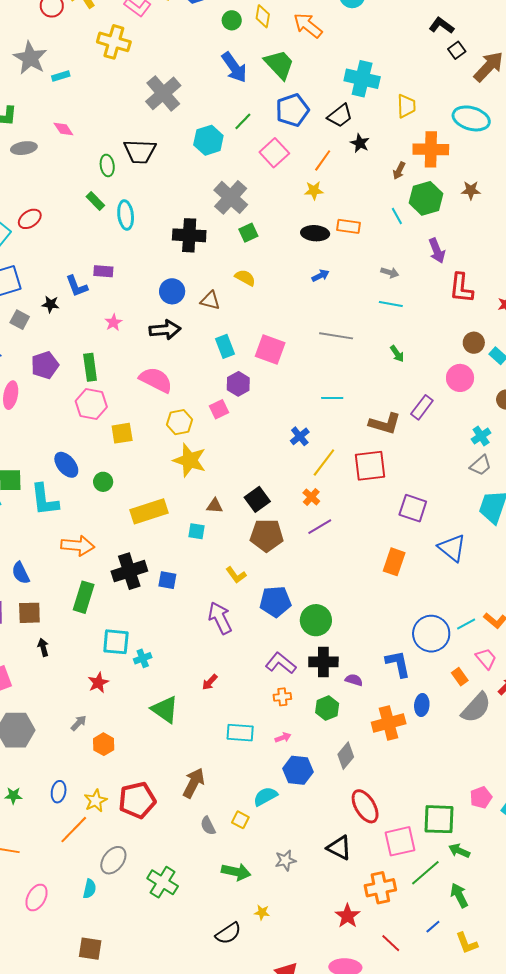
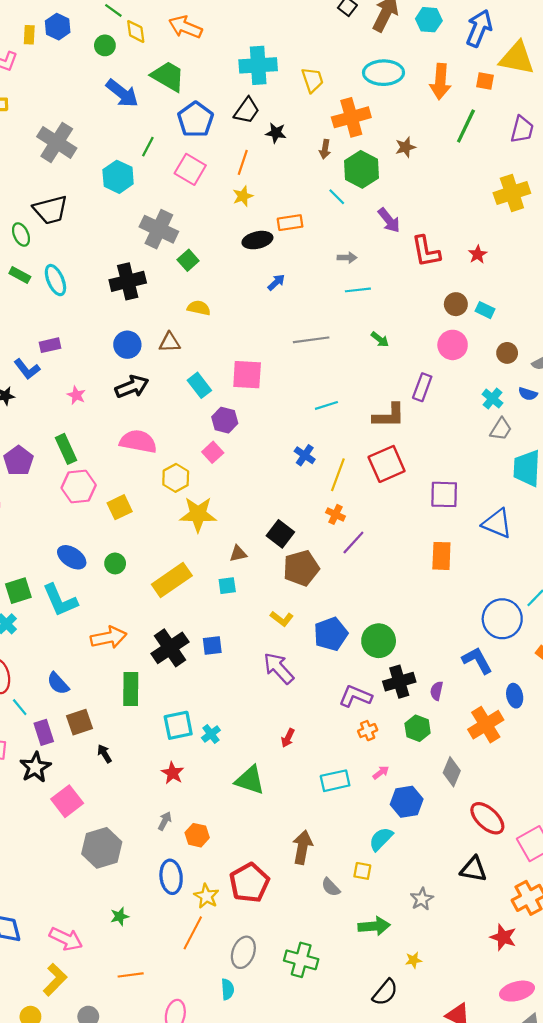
purple semicircle: (354, 680) -> (437, 691), turned -78
blue ellipse: (59, 792) -> (171, 877), moved, size x1.4

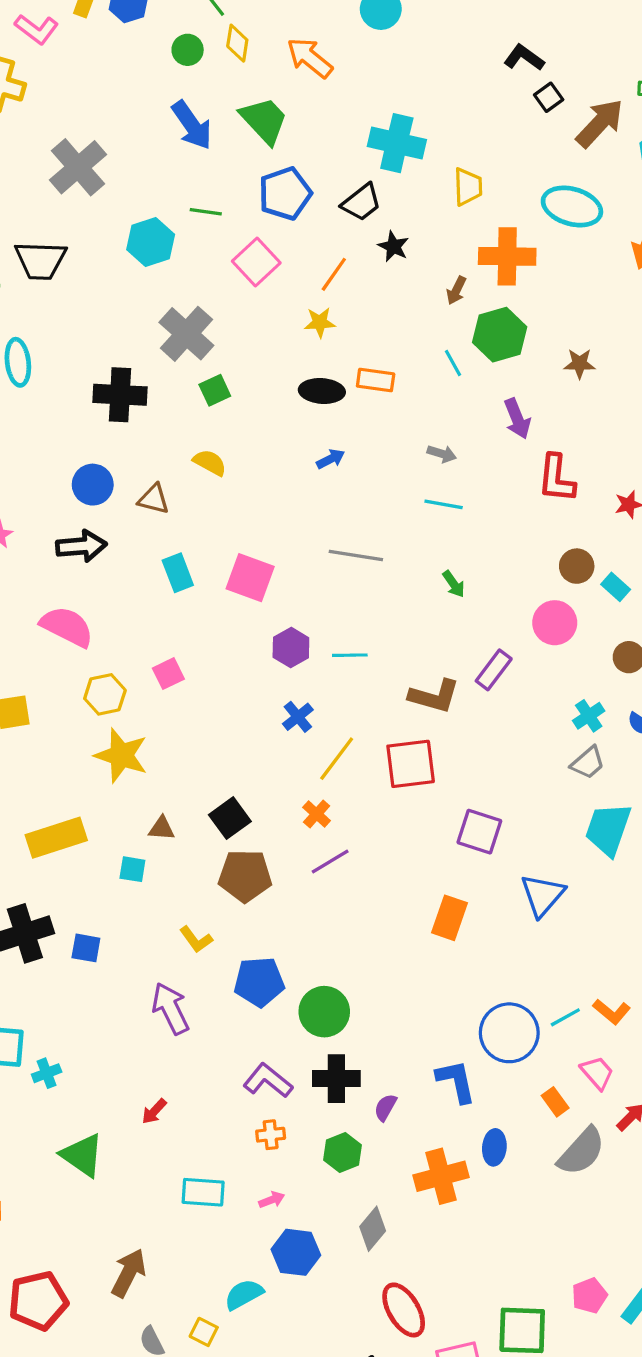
green line: (148, 147) -> (206, 212), turned 54
brown star: (405, 147) -> (580, 364), moved
purple hexagon: (225, 420) -> (291, 648), moved
blue triangle: (497, 523) -> (542, 895), turned 32

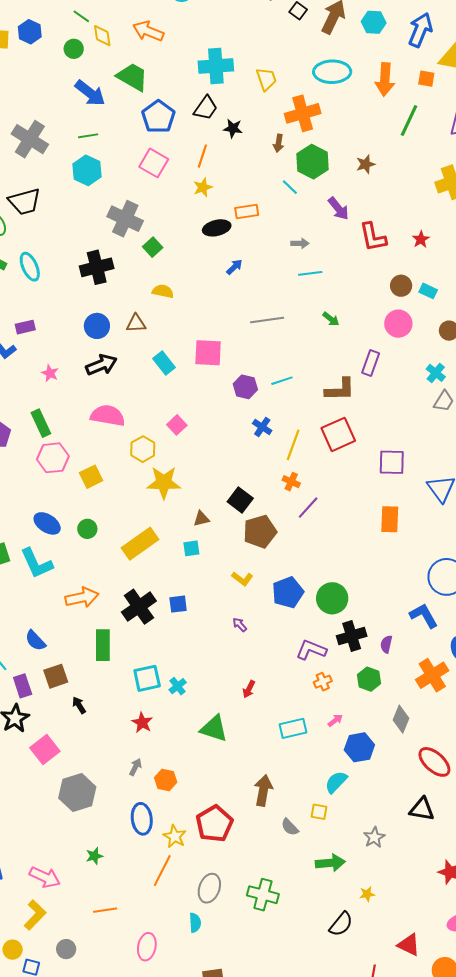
green line: (206, 212) -> (88, 136), moved
purple arrow: (170, 1008) -> (240, 625), size x0.5

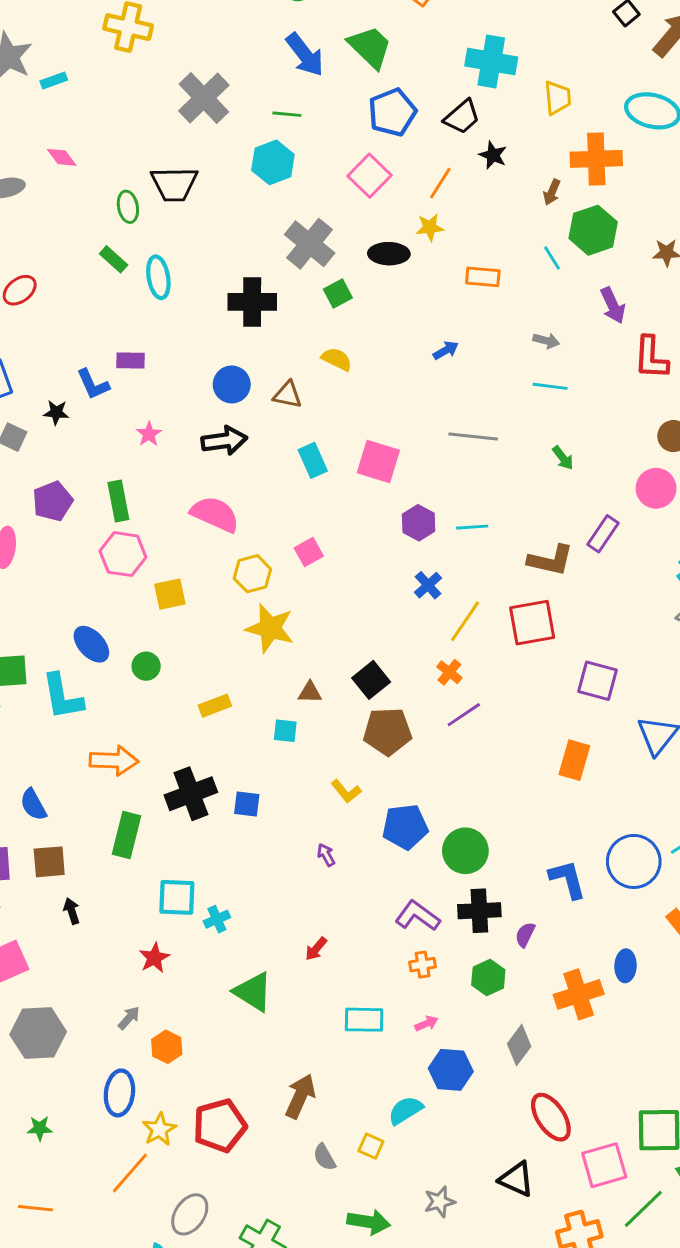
black ellipse: (217, 228) -> (389, 254), moved
yellow rectangle: (140, 544) -> (215, 706), size x0.6
blue L-shape: (424, 616) -> (568, 879), moved

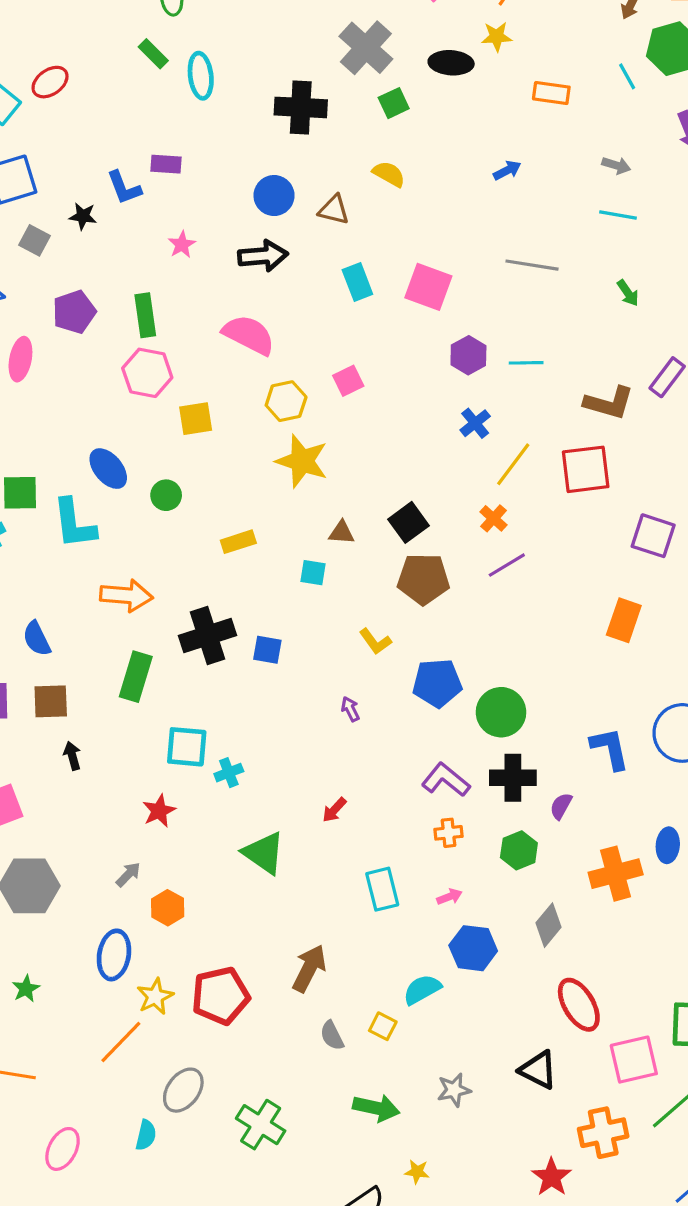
cyan rectangle: (364, 1020) -> (382, 889), turned 72
green star: (40, 1128) -> (26, 989), turned -30

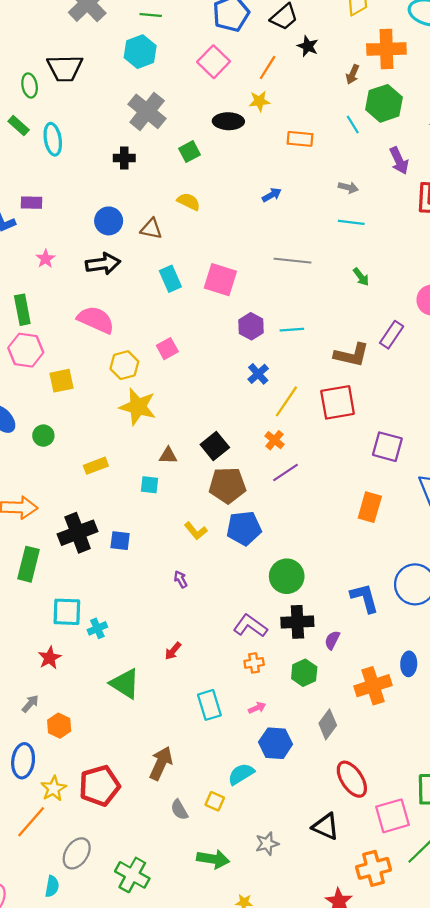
gray cross: (366, 48) -> (147, 111), moved
black cross: (301, 107) -> (124, 158), size x0.6
blue pentagon: (437, 683) -> (244, 528), moved

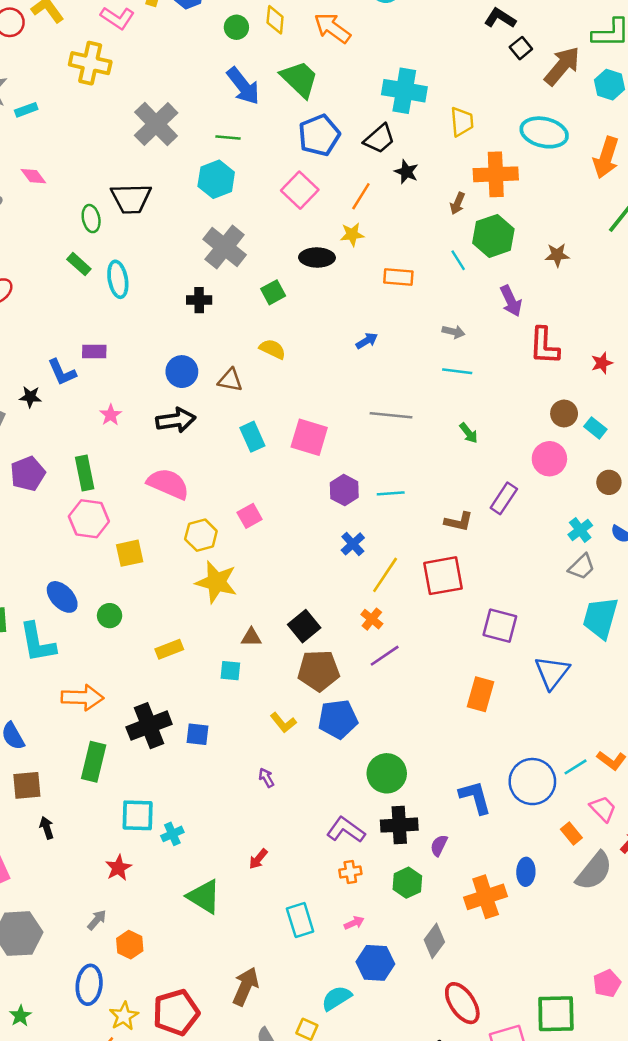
brown L-shape: (352, 355) -> (459, 522), size x0.7

